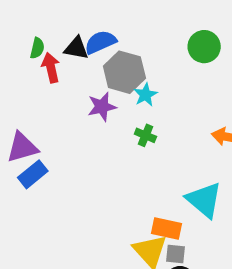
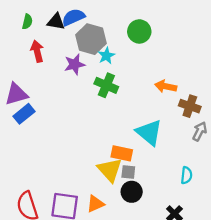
green circle: (204, 47) -> (139, 31), moved
red arrow: (51, 68) -> (37, 51), moved
green cross: (145, 135) -> (106, 85), size x1.5

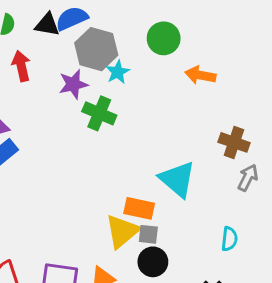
green cross: (106, 85) -> (99, 113), moved
orange arrow: (166, 86) -> (200, 75), moved
yellow triangle: (110, 170) -> (122, 231), turned 32

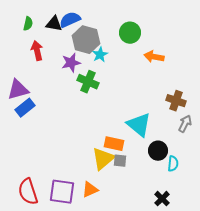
black circle: (153, 262) -> (158, 151), moved

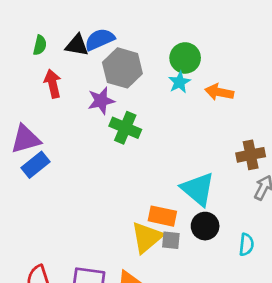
cyan star: (100, 55) -> (179, 82), moved
brown cross: (176, 101) -> (251, 155), turned -30
black circle: (158, 151) -> (205, 226), moved

